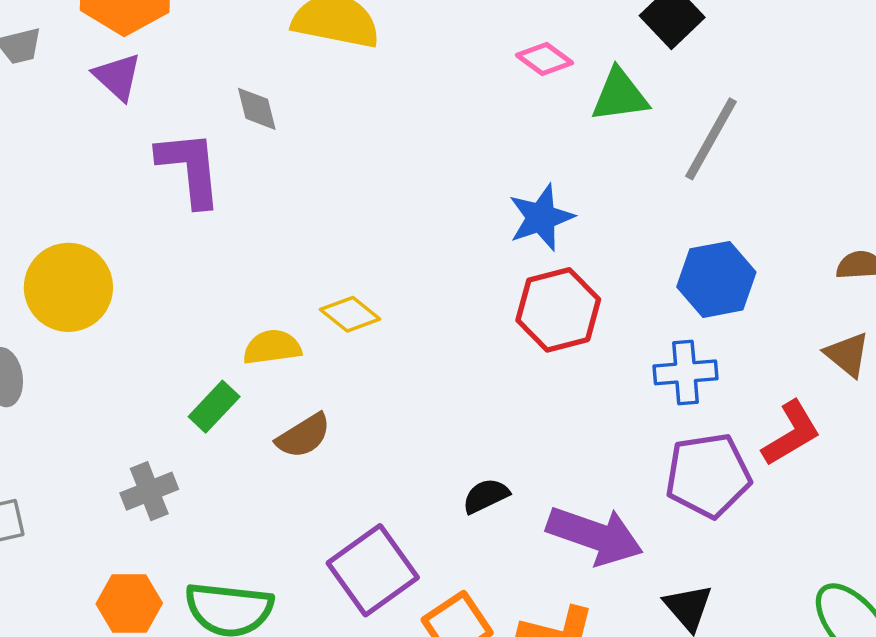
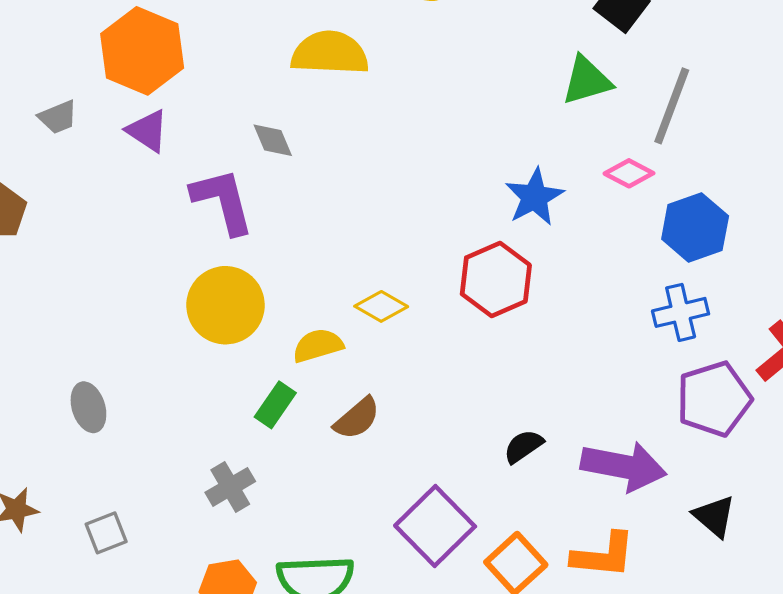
pink diamond: (545, 59) -> (629, 173), moved
yellow circle: (68, 287) -> (226, 305), moved
red hexagon: (558, 310) -> (496, 280), moved

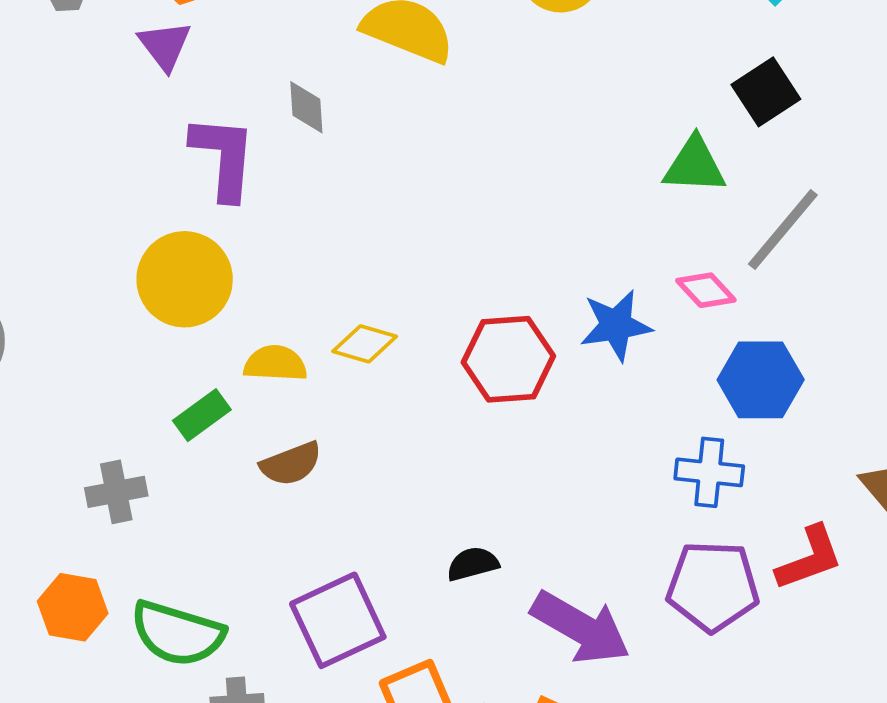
blue star: (534, 197) -> (616, 325), moved
yellow diamond: (381, 306) -> (365, 344), turned -33

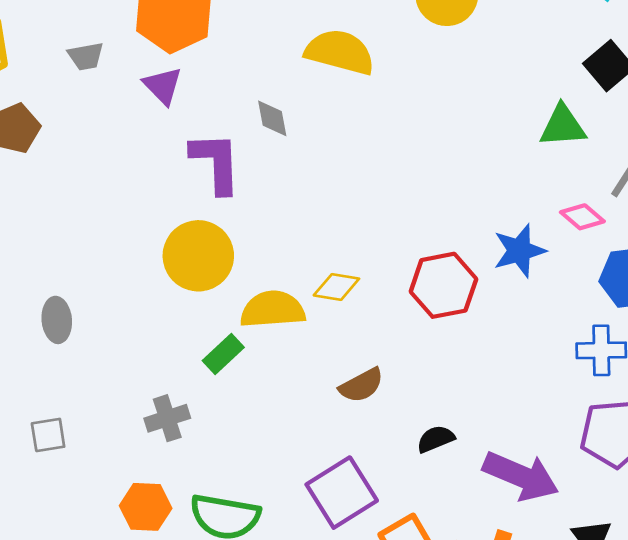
yellow semicircle: (275, 363) -> (273, 309), size x1.4
brown semicircle: (291, 464) -> (361, 385), moved

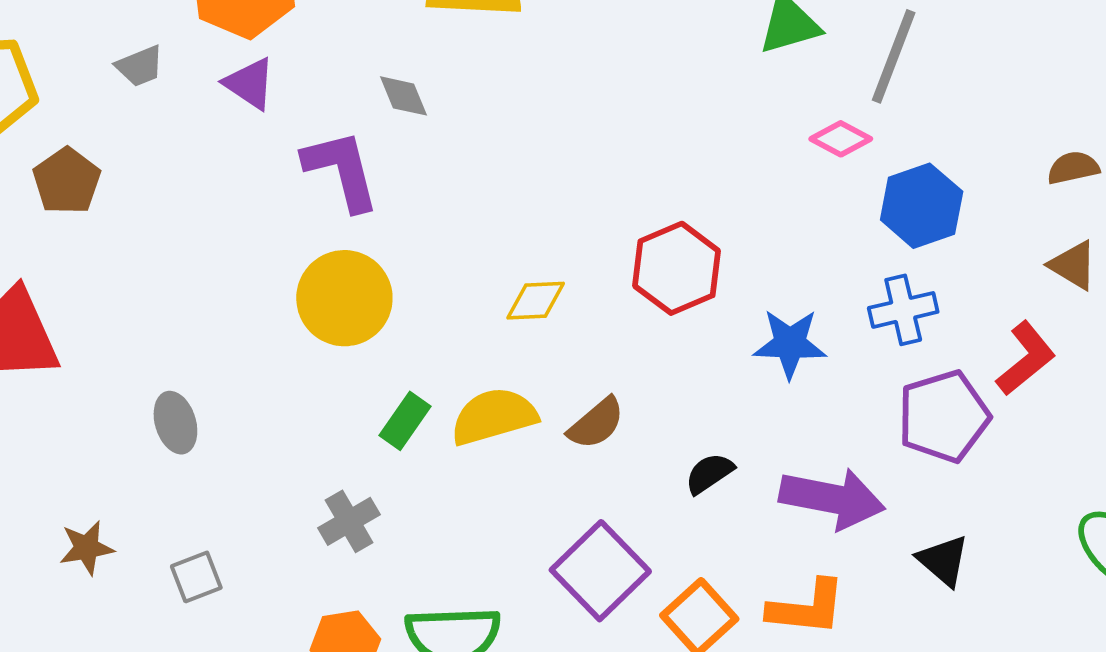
blue star: (519, 251) -> (790, 344), moved, turned 30
yellow semicircle: (273, 309) -> (494, 416), moved

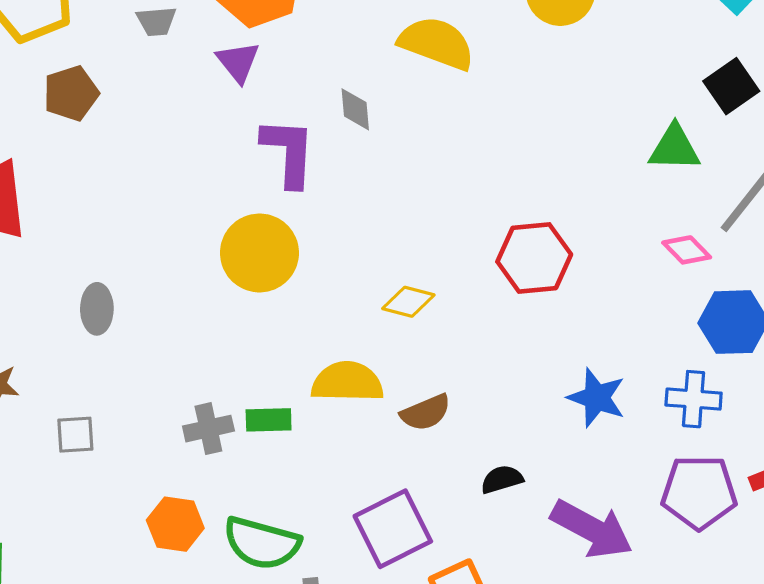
red hexagon: (676, 268) -> (534, 258), moved
green rectangle: (405, 421) -> (269, 420), moved, turned 36

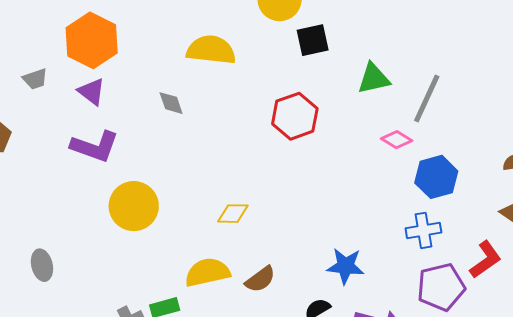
black square: (731, 86) -> (313, 40), moved, turned 36
purple L-shape: (289, 152) -> (95, 147), moved, turned 120
red hexagon: (534, 258) -> (295, 116), moved
blue star: (597, 398) -> (345, 266), moved

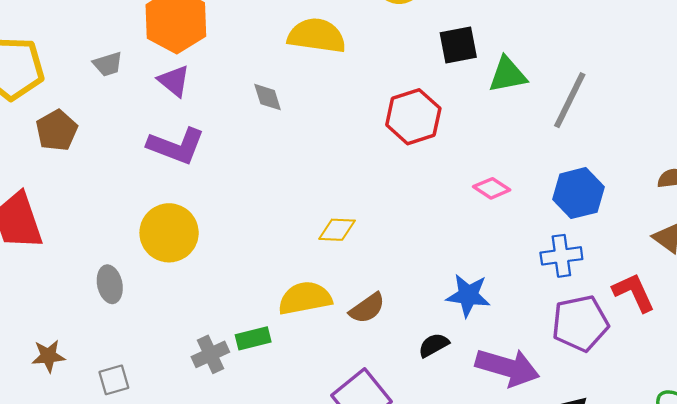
black square: (313, 40) -> (458, 45), moved
pink diamond: (397, 140) -> (492, 188), moved
yellow circle: (134, 206) -> (169, 233), moved
red L-shape: (485, 260) -> (634, 292), turned -81

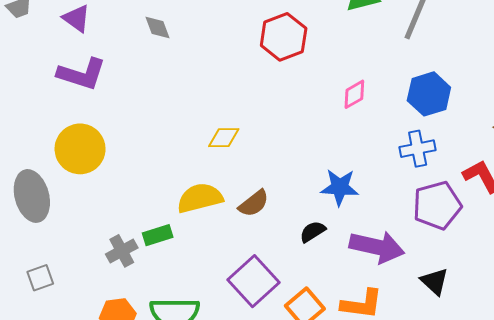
pink diamond: (492, 188) -> (354, 94), turned -60
gray ellipse: (110, 284) -> (32, 196), size x1.6

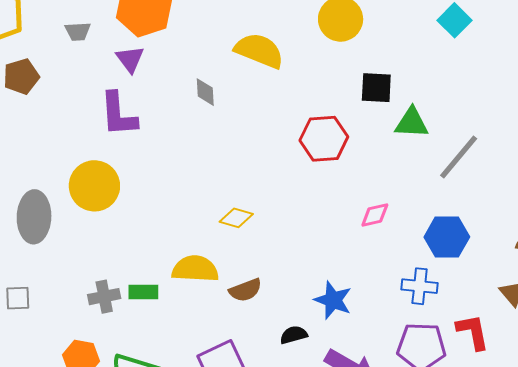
purple L-shape: (82, 74) -> (118, 114), turned 51

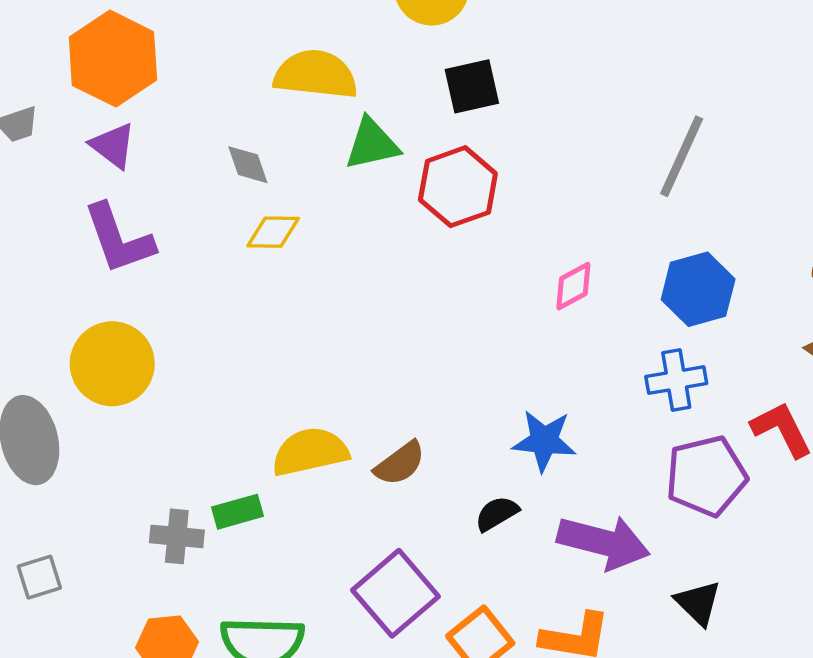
black square: (376, 88) -> (472, 86), moved
green triangle: (412, 123) -> (372, 144), moved
yellow diamond: (236, 218) -> (273, 232), moved
gray cross: (104, 297) -> (177, 536), turned 32

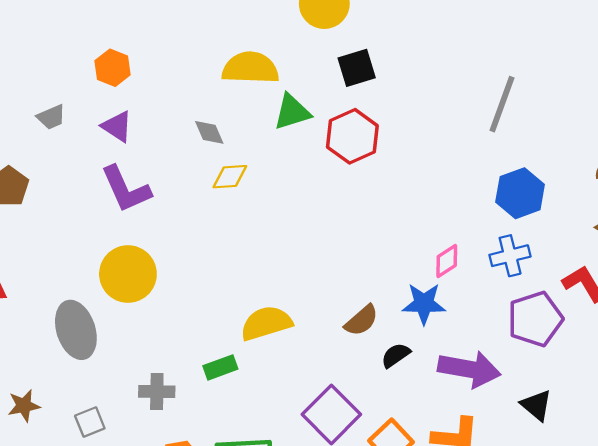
orange hexagon: (113, 59) -> (113, 68), size x0.6
pink diamond: (573, 286) -> (447, 261), moved
brown semicircle: (400, 463) -> (361, 320), moved
gray cross: (177, 536) -> (157, 392), moved

